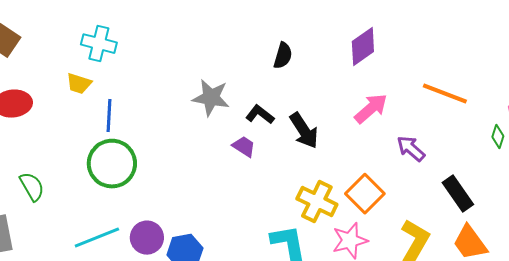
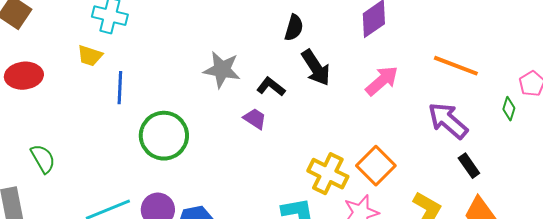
black arrow: (304, 131) -> (316, 68), moved
purple arrow: (411, 149) -> (448, 121), moved, size x1.4
green circle: (112, 164) -> (164, 136), moved
black rectangle: (458, 194) -> (469, 166), size x0.7

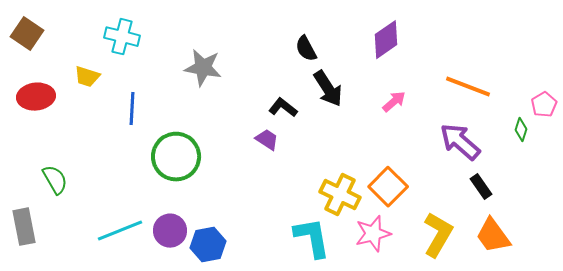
black semicircle: (294, 28) -> (306, 49), turned 136
yellow trapezoid: (90, 56) -> (87, 77), moved
gray star: (222, 70) -> (203, 68), moved
pink arrow: (382, 81) -> (394, 102), size x0.7

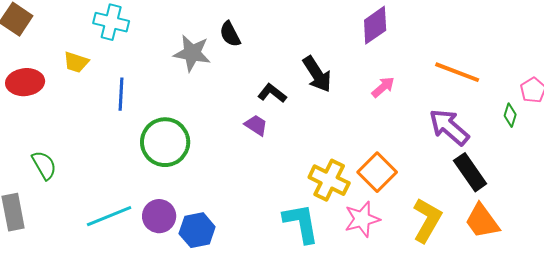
black semicircle: (306, 49) -> (230, 34), moved
black rectangle: (481, 187) -> (470, 172), size x1.5

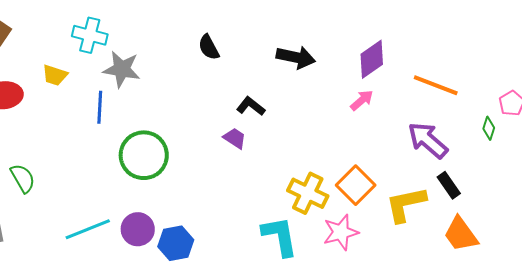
purple diamond: (375, 25) -> (372, 59), moved
gray star: (192, 53) -> (122, 69), moved
black arrow: (317, 74) -> (296, 57), moved, turned -45
black rectangle: (470, 172) -> (449, 185), size x0.7
yellow L-shape: (427, 220) -> (406, 204), moved, turned -132

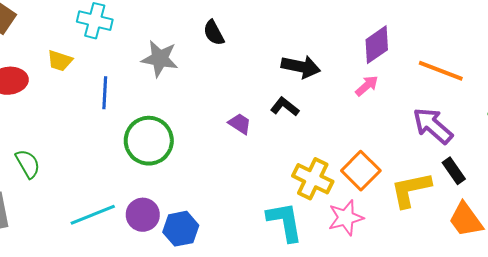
black arrow: (296, 57) -> (301, 67), moved
gray star: (122, 69) -> (160, 59), moved
black L-shape: (251, 106) -> (285, 107), moved

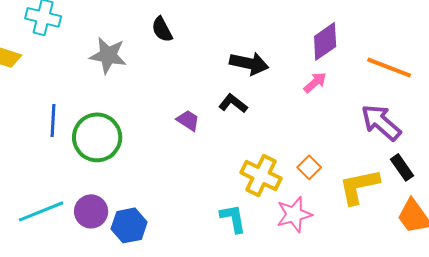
blue line: (105, 93) -> (53, 120), moved
orange square: (361, 171) -> (309, 167), size x0.6
cyan L-shape: (285, 222) -> (233, 218), size x0.7

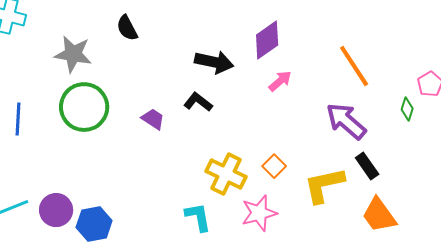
purple diamond: (325, 41) -> (267, 40), moved
orange line: (389, 67) -> (354, 66), turned 36
green circle: (97, 137) -> (84, 107), moved

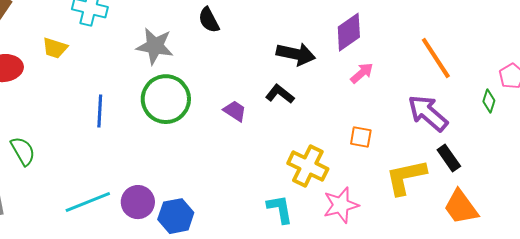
orange square: (274, 166) -> (361, 137), moved, turned -35

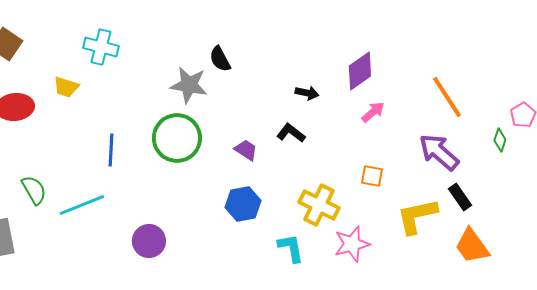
gray star: (155, 46) -> (189, 85), moved
black arrow: (296, 54) -> (307, 93), size x0.6
cyan line: (88, 202) -> (82, 205), moved
blue hexagon: (176, 216) -> (243, 204), moved

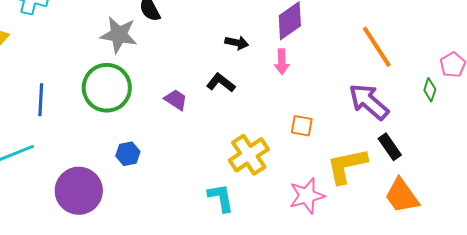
pink arrow: (373, 112) -> (282, 62), moved, turned 130
blue hexagon: (243, 204) -> (128, 154), moved, size x0.7
yellow cross: (319, 205) -> (249, 155), turned 30
purple circle: (149, 241) -> (79, 191), size x1.4
pink star: (352, 244) -> (307, 196), moved

